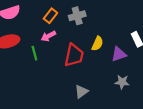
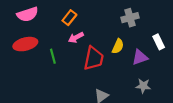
gray cross: (77, 16) -> (130, 18), moved
pink arrow: (48, 36) -> (76, 37), moved

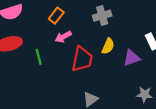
gray cross: (130, 18) -> (102, 16), moved
gray star: (143, 86) -> (145, 94), moved

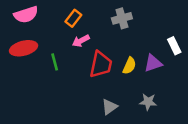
yellow semicircle: (108, 46) -> (129, 66), moved
gray star: (145, 94) -> (148, 102), moved

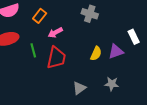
orange rectangle: (73, 18) -> (40, 16), moved
gray cross: (122, 18) -> (90, 14), turned 35
red trapezoid: (101, 64) -> (56, 58), moved

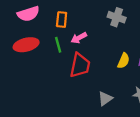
orange rectangle: (40, 16) -> (62, 20), turned -32
green line: (33, 50) -> (58, 45), moved

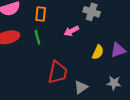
pink arrow: (79, 38) -> (71, 31), moved
red trapezoid: (80, 65) -> (58, 72), moved

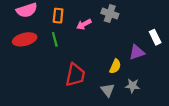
pink arrow: (71, 31) -> (84, 24), moved
yellow semicircle: (98, 52) -> (115, 66), moved
gray triangle: (81, 87) -> (108, 90), moved, turned -32

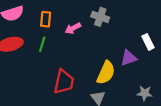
green line: (55, 39) -> (42, 44), turned 32
yellow semicircle: (115, 66) -> (106, 73), size x1.5
gray star: (132, 86) -> (145, 93), moved

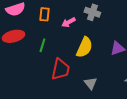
green line: (42, 44) -> (42, 45), moved
yellow semicircle: (106, 73) -> (84, 47), moved

